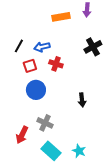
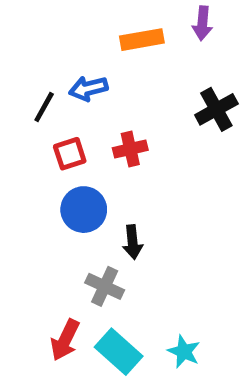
blue arrow: (42, 47) -> (88, 88), moved
red cross: (56, 64) -> (130, 149), turned -32
black arrow: (82, 100) -> (133, 242), moved
red arrow: (22, 135) -> (65, 340), moved

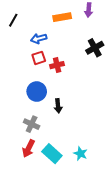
black line: (44, 107) -> (13, 20), moved
red square: (70, 154) -> (39, 58), moved
gray cross: (105, 286) -> (32, 124), moved

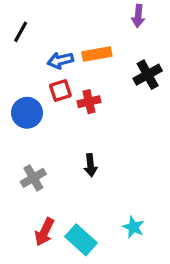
orange rectangle: (62, 17) -> (97, 54), moved
blue circle: (37, 92) -> (27, 113), moved
gray cross: (32, 124) -> (33, 178), moved, turned 35
cyan star: (80, 154) -> (133, 227), moved

